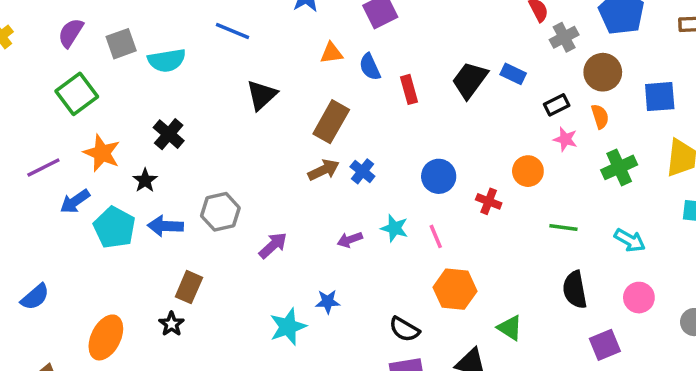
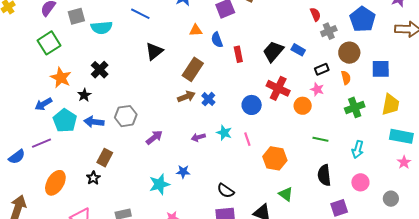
pink star: (565, 139) -> (317, 89), moved
purple line: (43, 168) -> (41, 143), moved
red cross: (489, 201) -> (278, 88), moved, size x1.6
cyan arrow: (630, 240) -> (358, 149), turned 72
orange hexagon: (455, 289) -> (275, 158), moved

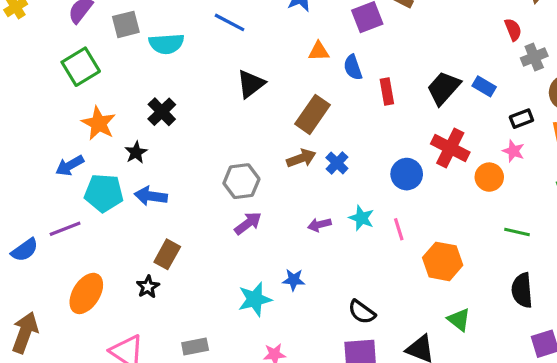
gray hexagon: (126, 116) -> (241, 181), moved
cyan pentagon: (65, 121) -> (104, 193), turned -30

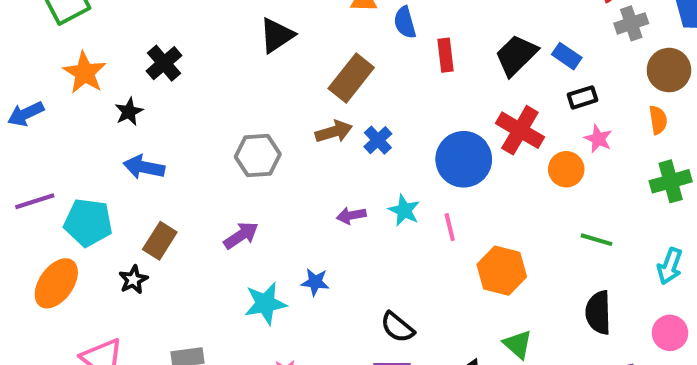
black rectangle: (521, 119) -> (582, 97), moved
blue arrow: (70, 166) -> (26, 114), moved
blue circle: (407, 174) -> (464, 159), size x1.4
cyan pentagon: (104, 193) -> (88, 223), moved
purple arrow: (248, 223) -> (241, 235), moved

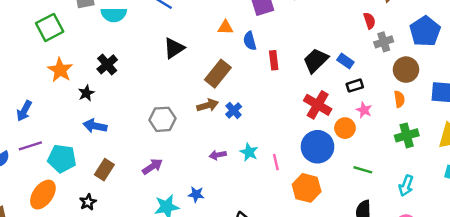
blue arrow: (26, 114) -> (24, 111), moved, turned -36
blue circle: (464, 159) -> (317, 147), moved
black star: (133, 280) -> (88, 202), moved

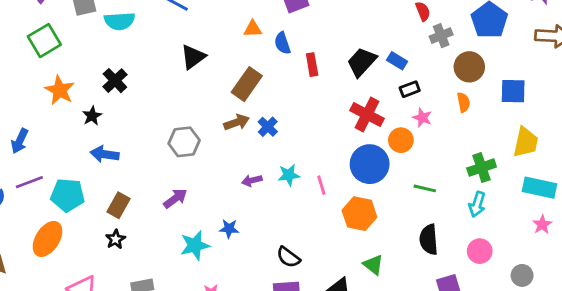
green cross: (407, 135) -> (482, 168), moved
cyan star: (249, 152) -> (289, 175), turned -30
black star: (88, 202) -> (116, 239), moved

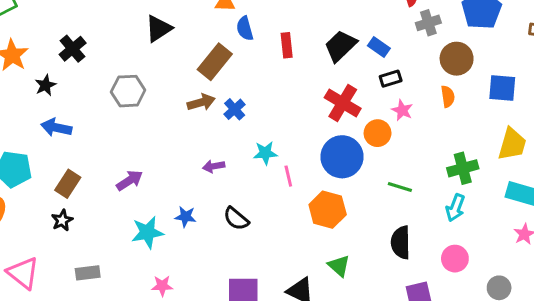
blue semicircle: (282, 43) -> (245, 28), moved
gray hexagon: (184, 142) -> (128, 91), moved
cyan star: (289, 175) -> (265, 153), moved
black semicircle: (288, 257) -> (236, 219), moved

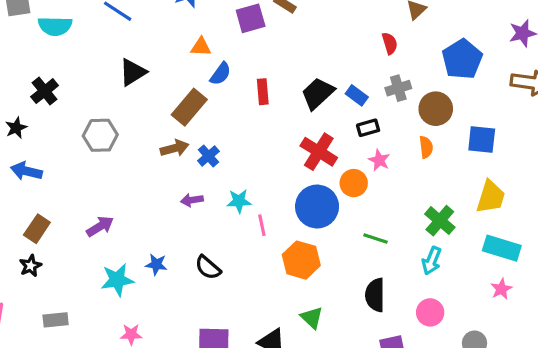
gray cross: (428, 23) -> (398, 88), moved
blue semicircle: (245, 28) -> (220, 74), turned -130
purple arrow: (214, 166) -> (192, 200), moved
green cross: (463, 168) -> (440, 221), turned -36

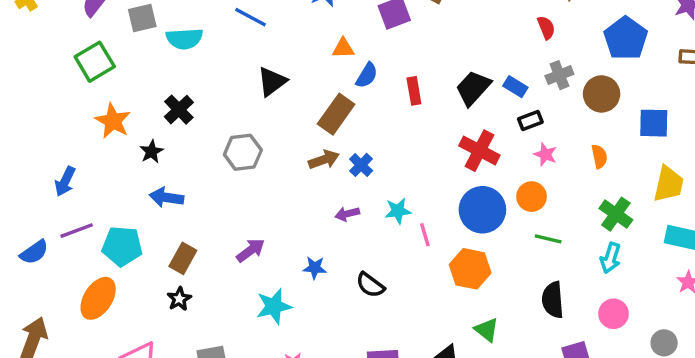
orange semicircle: (426, 147) -> (599, 156), moved
orange circle: (354, 183) -> (532, 197), moved
blue star: (156, 264) -> (315, 268), moved

